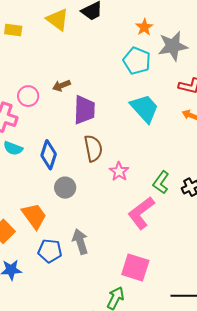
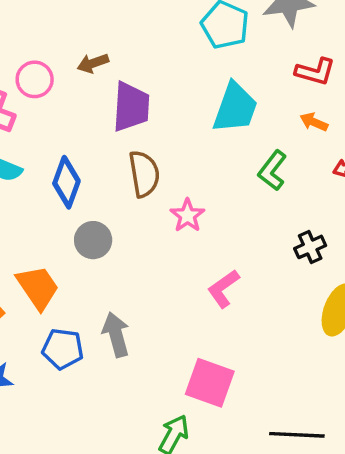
cyan trapezoid: (144, 108) -> (235, 108), turned 60
green L-shape: (161, 182) -> (272, 170), moved
pink L-shape: (141, 213) -> (223, 289), size x0.7

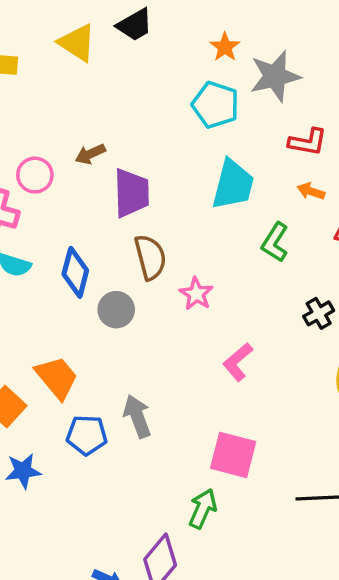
gray circle: (93, 240) -> (116, 310), moved

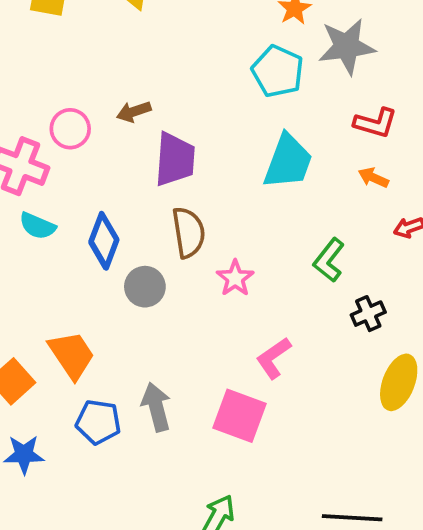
green L-shape: (275, 242) -> (329, 260), moved
pink square: (233, 455) -> (239, 416), moved

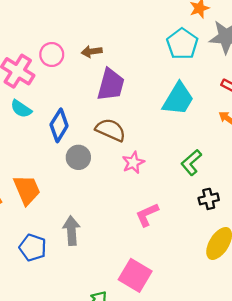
brown semicircle: (188, 232) -> (111, 130), turned -68
pink square: (239, 416) -> (135, 275), moved
blue pentagon: (98, 422) -> (33, 248), moved

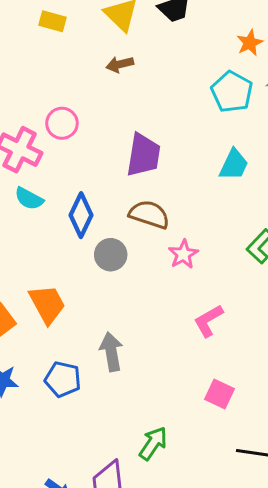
brown arrow: (92, 52) -> (120, 64), moved
cyan trapezoid: (178, 99) -> (234, 165), size x0.7
pink square: (135, 275) -> (219, 394), moved, size x0.7

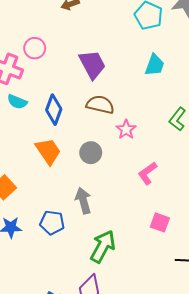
purple trapezoid: (143, 155) -> (92, 64), turned -32
gray circle: (111, 255) -> (91, 153), moved
orange trapezoid: (47, 304) -> (48, 151), moved
green arrow: (153, 443) -> (103, 247), moved, size x1.4

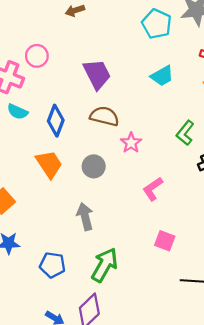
cyan trapezoid: (155, 65) -> (162, 76), turned 40
blue pentagon: (52, 223) -> (52, 265), moved

